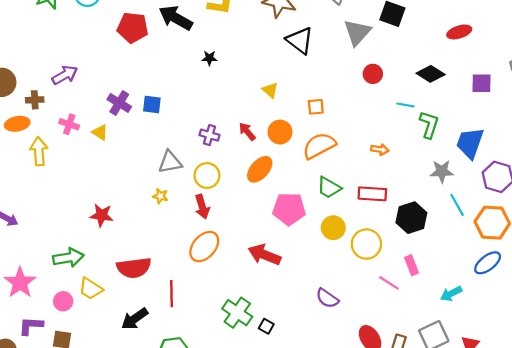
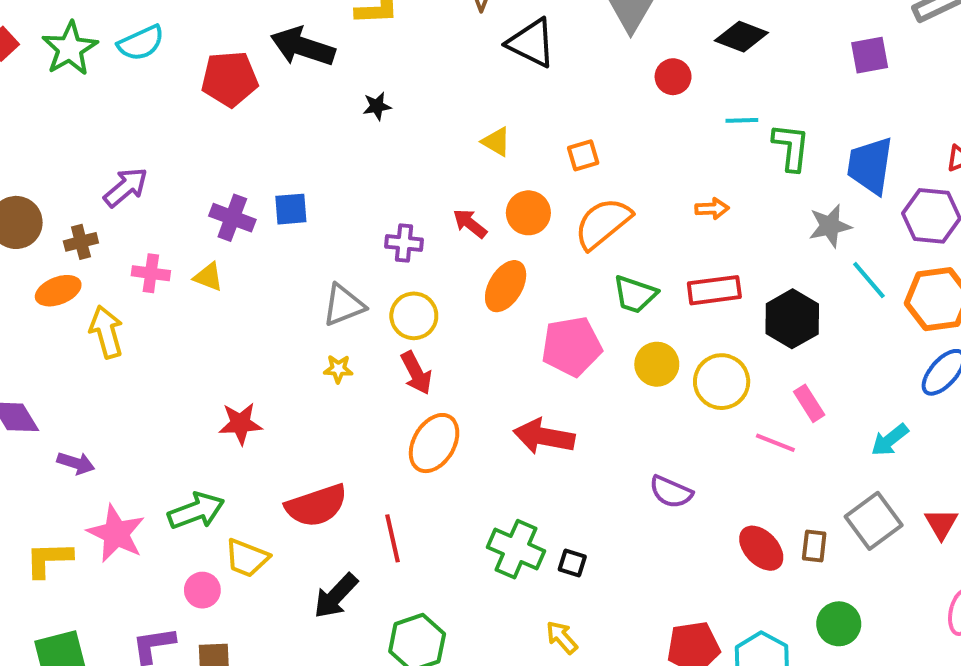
black diamond: (431, 74) -> (741, 37), moved
pink star: (20, 283) -> (116, 533), moved

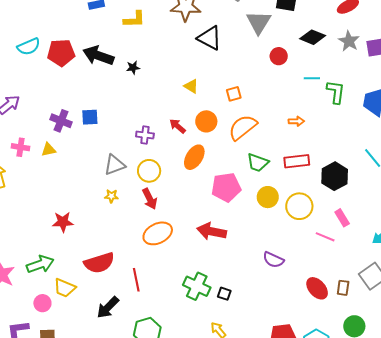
cyan semicircle: (141, 43) -> (29, 47), moved
black arrow: (303, 47) -> (98, 56), moved
gray star: (830, 226) -> (349, 41), moved, turned -30
yellow triangle: (208, 277) -> (49, 150), turned -35
orange ellipse: (434, 443) -> (158, 233), turned 32

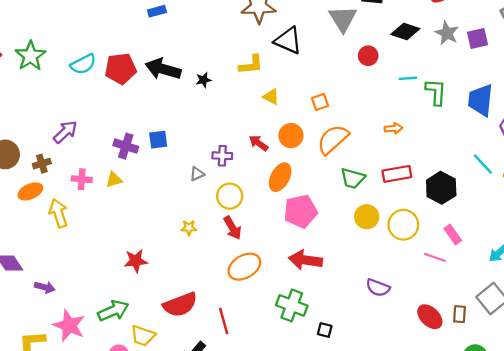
yellow L-shape: (134, 19) -> (251, 65), moved
gray triangle: (115, 165) -> (197, 174), moved, size x0.6
pink pentagon: (226, 187) -> (301, 211), moved
green cross: (197, 286) -> (292, 305), moved

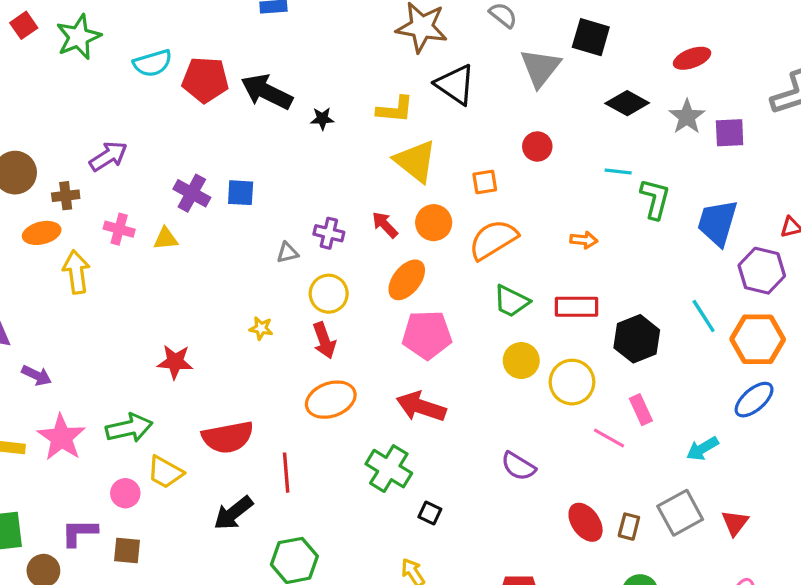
red circle: (368, 56) -> (537, 146), moved
yellow triangle: (271, 97) -> (415, 161), size x1.8

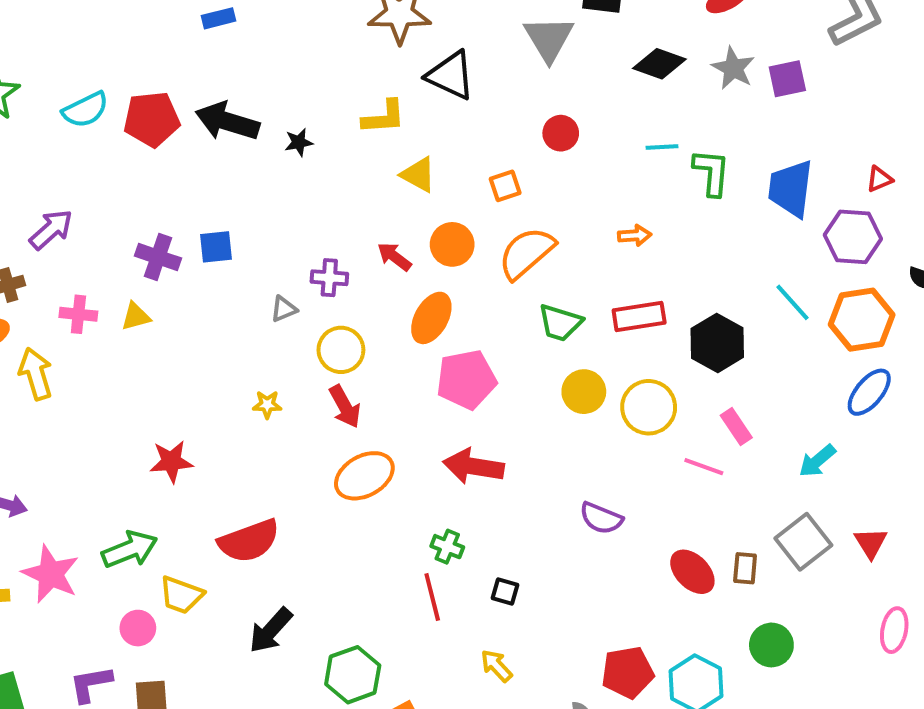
yellow triangle: (415, 161) -> (418, 175), size x0.7
green cross: (389, 469) -> (447, 547), size x0.6
red line: (286, 473) -> (432, 597), moved

